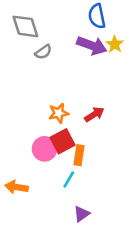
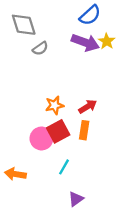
blue semicircle: (97, 16) -> (90, 15), turned -120
orange rectangle: (79, 155) -> (84, 130), moved

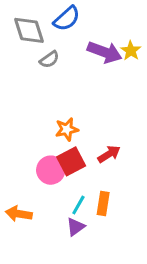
blue semicircle: (90, 15) -> (67, 19), moved
red arrow: (88, 106) -> (109, 154), moved
orange rectangle: (84, 130) -> (103, 204), moved
purple triangle: (76, 199) -> (75, 227), moved

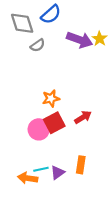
orange rectangle: (103, 204) -> (81, 165), moved
cyan line: (78, 205) -> (41, 169), moved, turned 48
orange arrow: (19, 214) -> (28, 178), moved

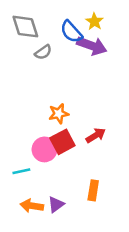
blue semicircle: (51, 14) -> (71, 32), moved, turned 90
yellow star: (100, 39) -> (94, 21), moved
cyan line: (41, 169) -> (21, 171), moved
purple triangle: (58, 173) -> (56, 204), moved

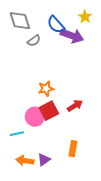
yellow star: (94, 21) -> (85, 17), moved

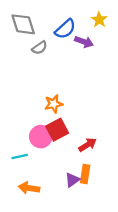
blue semicircle: (56, 25) -> (65, 29), turned -90
purple arrow: (72, 36) -> (84, 42), size x0.7
red arrow: (75, 106) -> (87, 145), moved
purple triangle: (44, 160) -> (72, 180), moved

